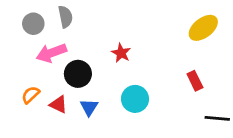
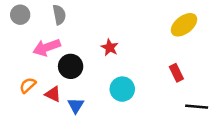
gray circle: (33, 24) -> (20, 15), moved
blue triangle: (89, 107) -> (76, 105), moved

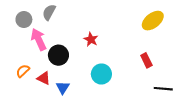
gray circle: (20, 15) -> (24, 20), moved
gray semicircle: (59, 15) -> (49, 12), turned -140
pink arrow: (47, 47) -> (39, 39), turned 85

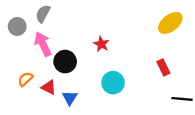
gray semicircle: (49, 12) -> (43, 14), moved
gray circle: (24, 20) -> (17, 26), moved

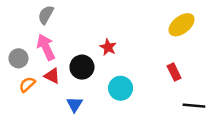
gray circle: (17, 26) -> (18, 58), moved
black circle: (65, 62) -> (82, 67), moved
red triangle: (49, 87) -> (52, 76), moved

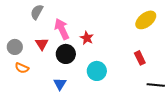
pink arrow: (46, 47) -> (62, 29), moved
red triangle: (52, 76) -> (42, 44), moved, turned 32
orange semicircle: (27, 84) -> (22, 68), turned -112

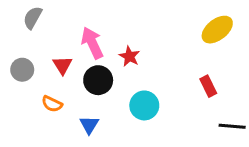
gray semicircle: (37, 12) -> (33, 18), moved
orange semicircle: (22, 68) -> (52, 104), moved

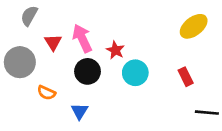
red triangle: (62, 65) -> (53, 42), moved
gray circle: (22, 70) -> (20, 62), size x1.5
cyan circle: (144, 105) -> (135, 73), moved

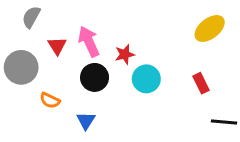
red star: (115, 50) -> (125, 54), turned 30

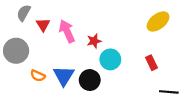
red triangle: (57, 46) -> (43, 25), moved
black circle: (95, 77) -> (90, 80), moved
blue triangle: (86, 121) -> (64, 76), moved, size x1.5

